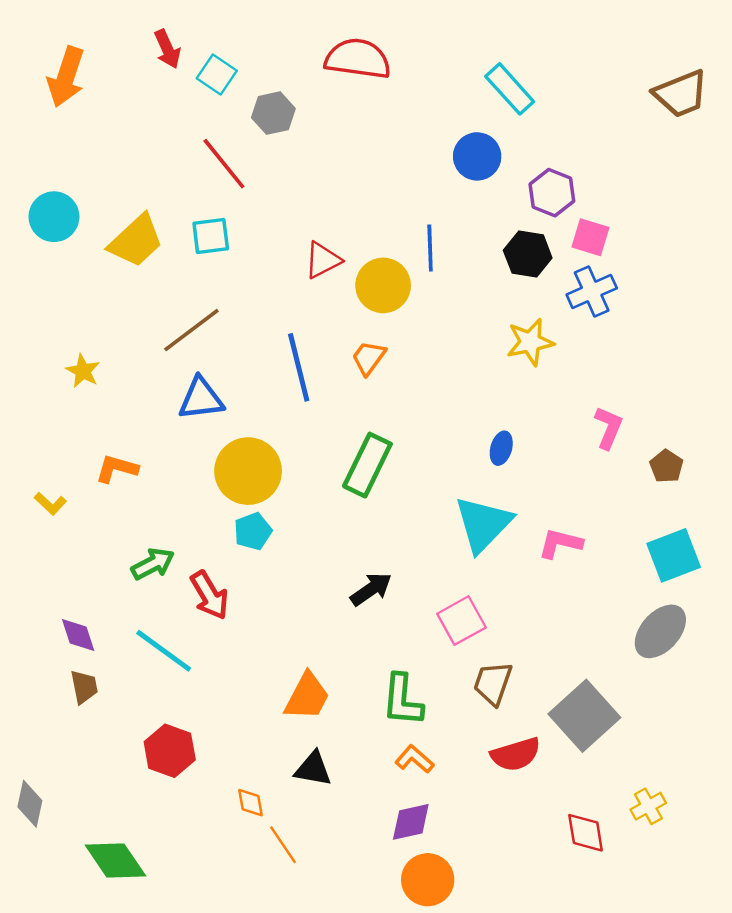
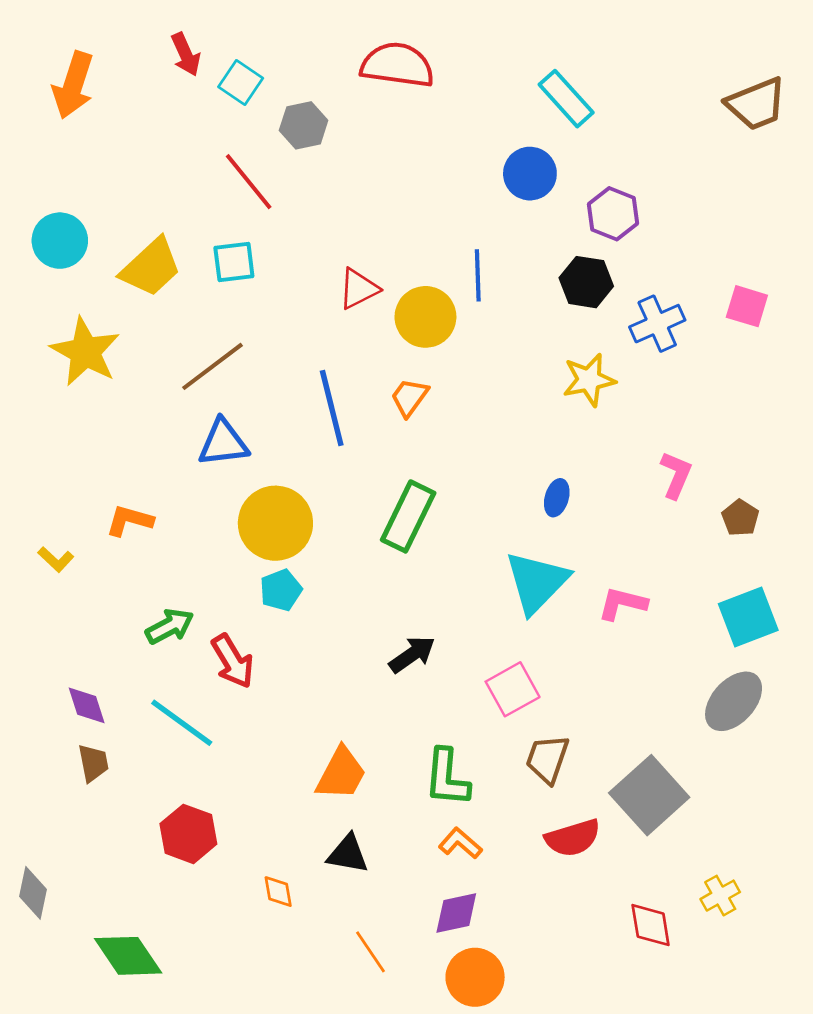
pink square: (590, 237) -> (747, 306), moved
yellow star: (83, 371) -> (85, 352), moved, size x1.8
orange line: (283, 845) -> (371, 952), moved

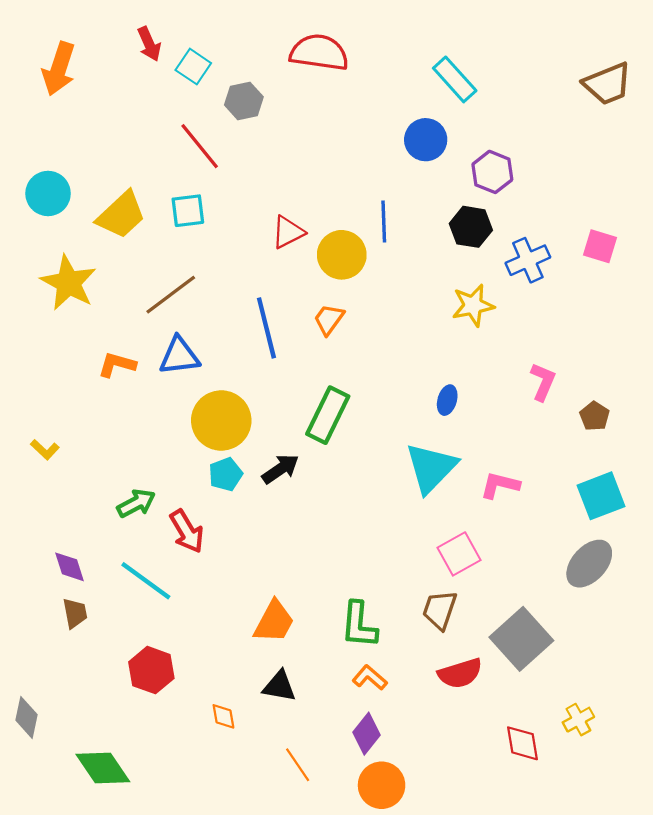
orange L-shape: (129, 521) -> (117, 365), moved
black arrow: (412, 654) -> (280, 469), moved
pink square: (513, 689) -> (459, 554), moved
purple diamond: (456, 913) -> (366, 734), turned -39

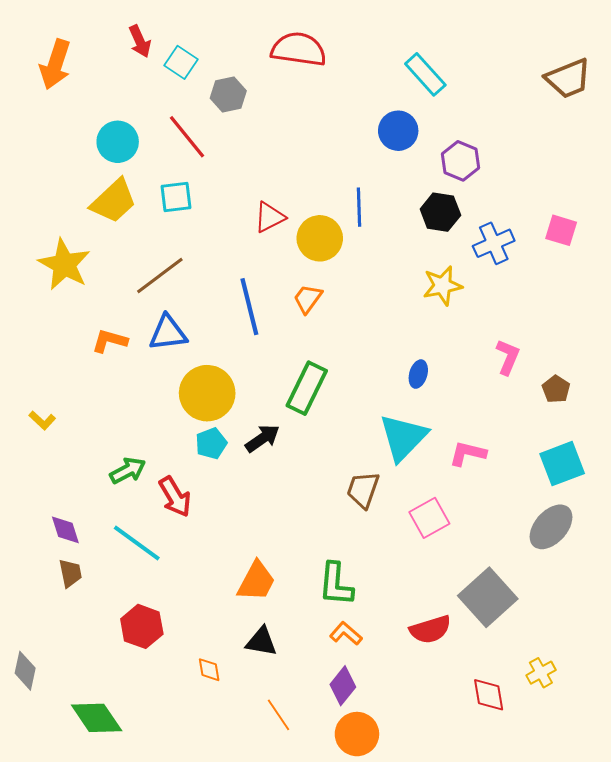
cyan circle: (48, 193) -> (118, 142), moved
brown trapezoid: (440, 610) -> (363, 490), moved

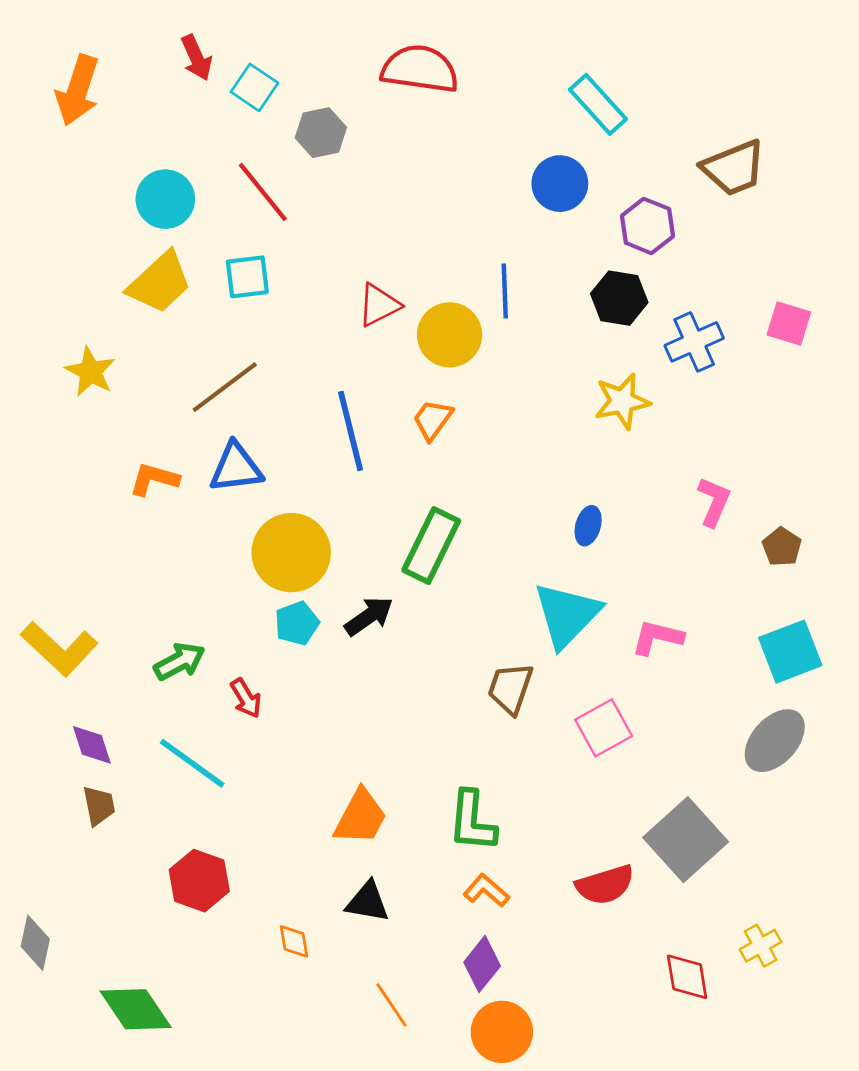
brown trapezoid: (568, 78) -> (734, 168), moved
yellow star: (64, 264) -> (90, 372), size x0.7
yellow L-shape: (42, 420) -> (59, 649), moved, size x2.0
red arrow: (175, 497) -> (246, 698), size x0.7

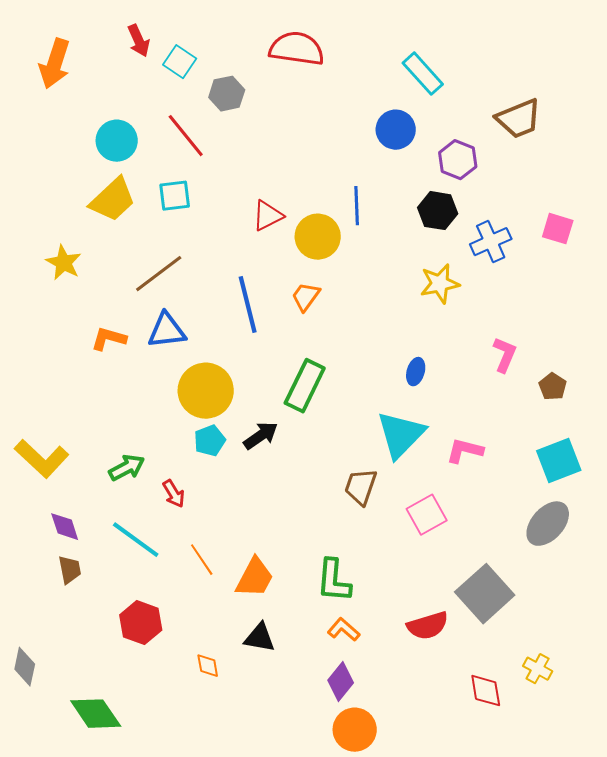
yellow cross: (761, 946) -> (538, 669), turned -32
orange line: (392, 1005) -> (202, 560), moved

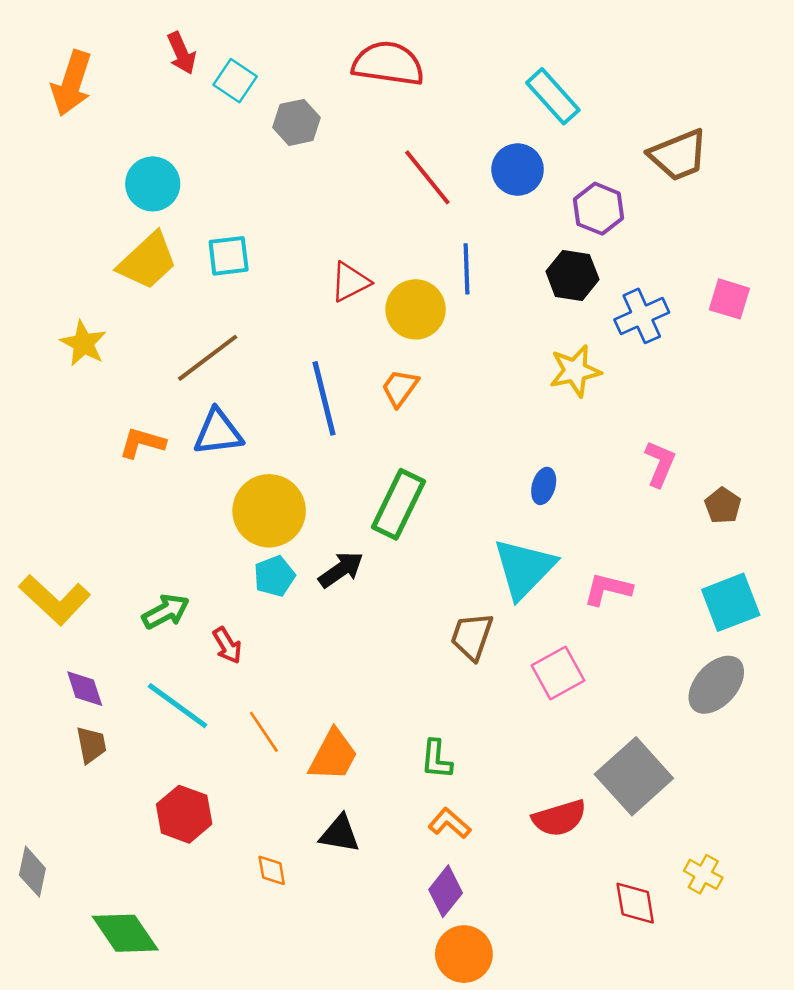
red line: (186, 136) -> (427, 177), moved
green L-shape: (334, 581) -> (436, 759), size x0.7

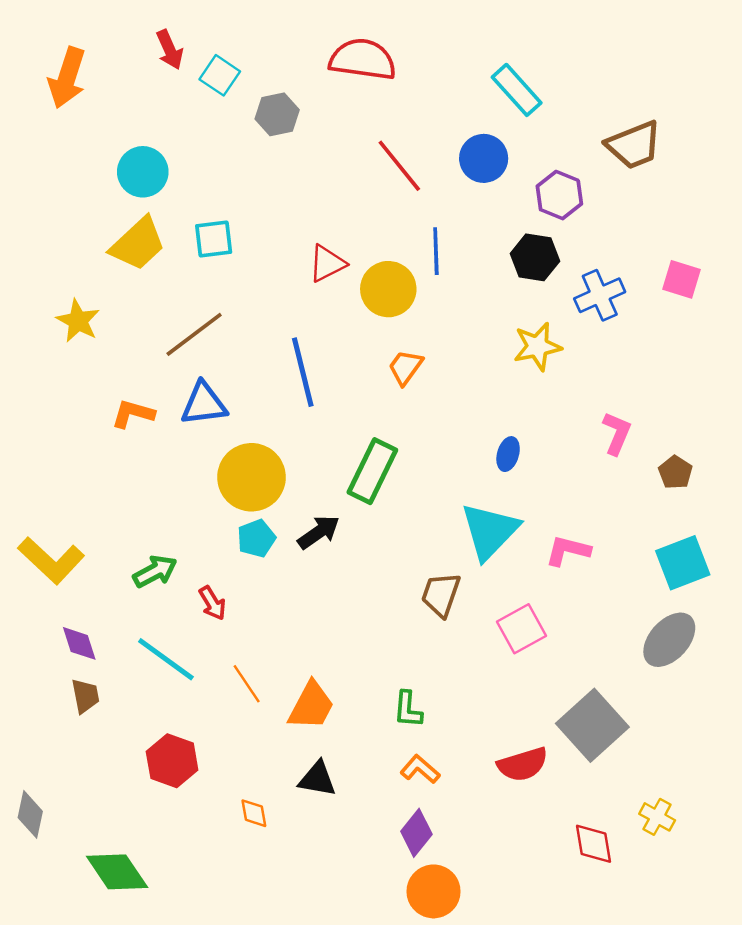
orange trapezoid: (400, 388) -> (405, 367), moved

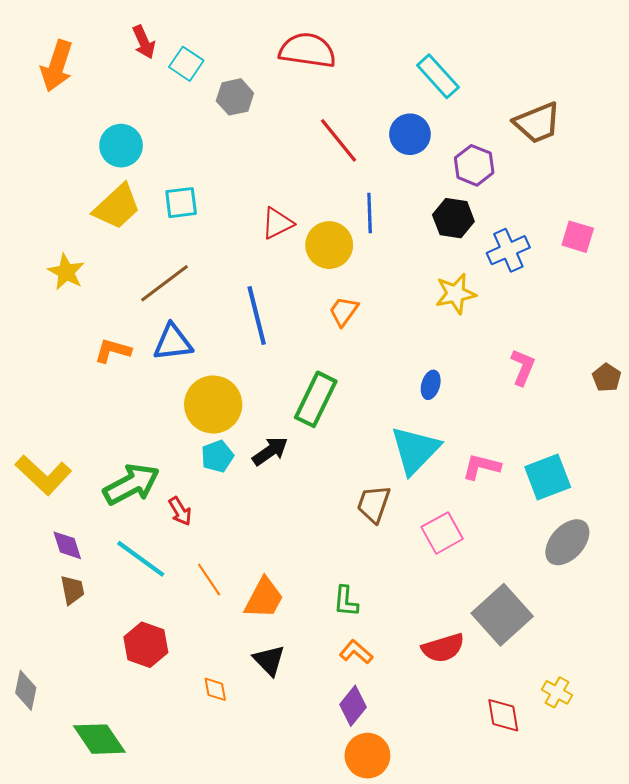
brown pentagon: (675, 472) -> (607, 378), moved
cyan square: (683, 563) -> (548, 477), moved
green arrow: (155, 571) -> (131, 484), size x1.5
black triangle: (317, 779) -> (269, 660), turned 36

